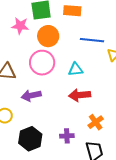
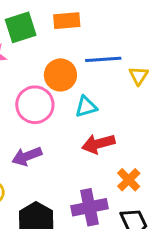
orange circle: (48, 36) -> (60, 75), moved
purple cross: (67, 136) -> (89, 207), size x1.6

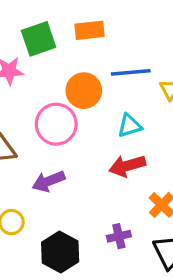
cyan triangle: (86, 107) -> (129, 126), moved
purple cross: (89, 207) -> (119, 236), size x0.6

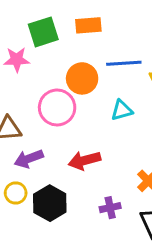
red arrow: (127, 166) -> (84, 160), moved
purple arrow: (49, 181) -> (29, 159), moved
black hexagon: (60, 252) -> (50, 203), moved

